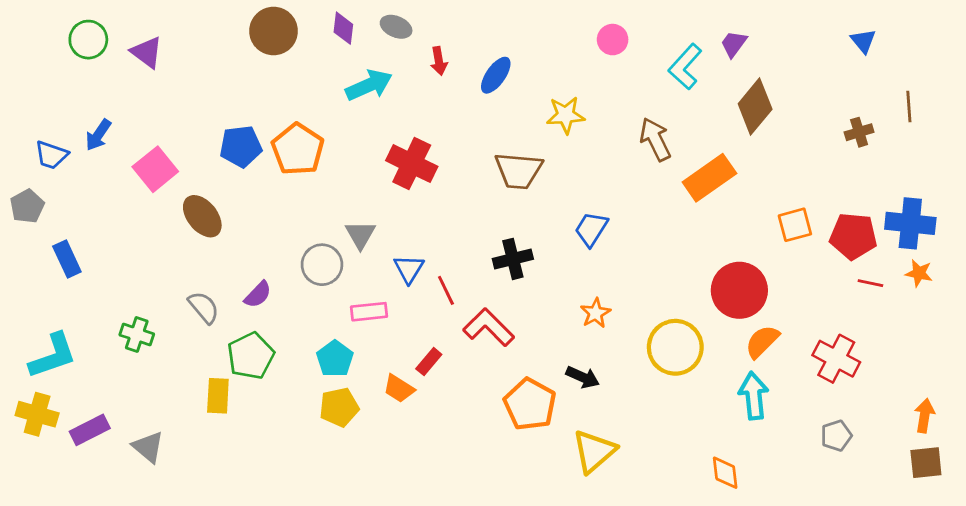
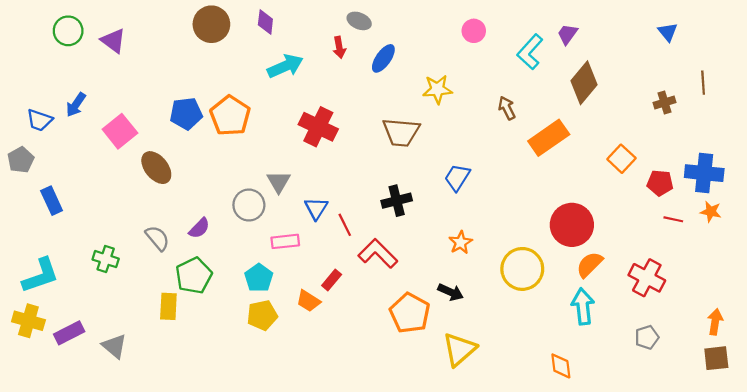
gray ellipse: (396, 27) -> (359, 21), moved
brown arrow: (655, 139) -> (507, 108), size x0.7
orange square: (795, 225) -> (621, 159), moved, turned -32
red pentagon: (853, 236) -> (660, 183), size x0.7

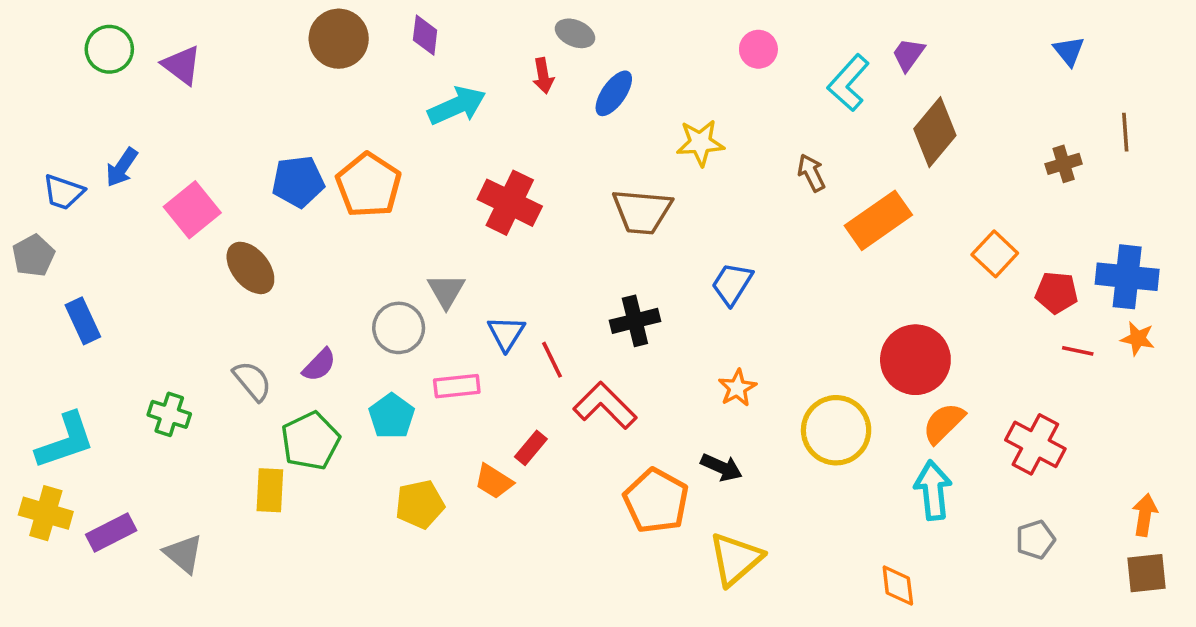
cyan pentagon: (259, 278) -> (392, 416), moved

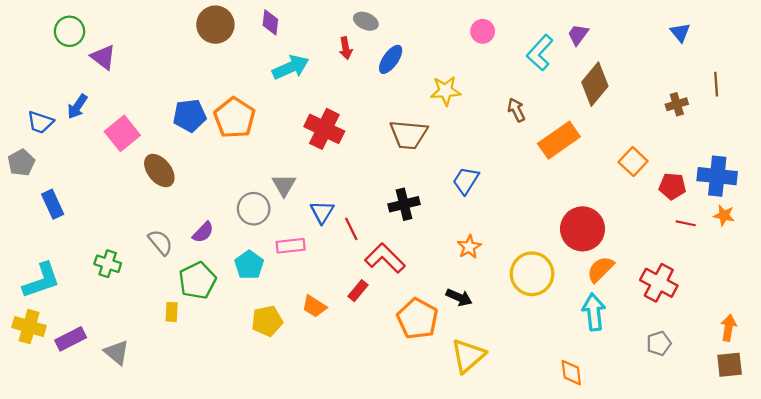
purple triangle: (182, 65) -> (103, 57), moved
red rectangle: (531, 448) -> (358, 291), moved
yellow rectangle: (270, 490) -> (172, 312), size x0.7

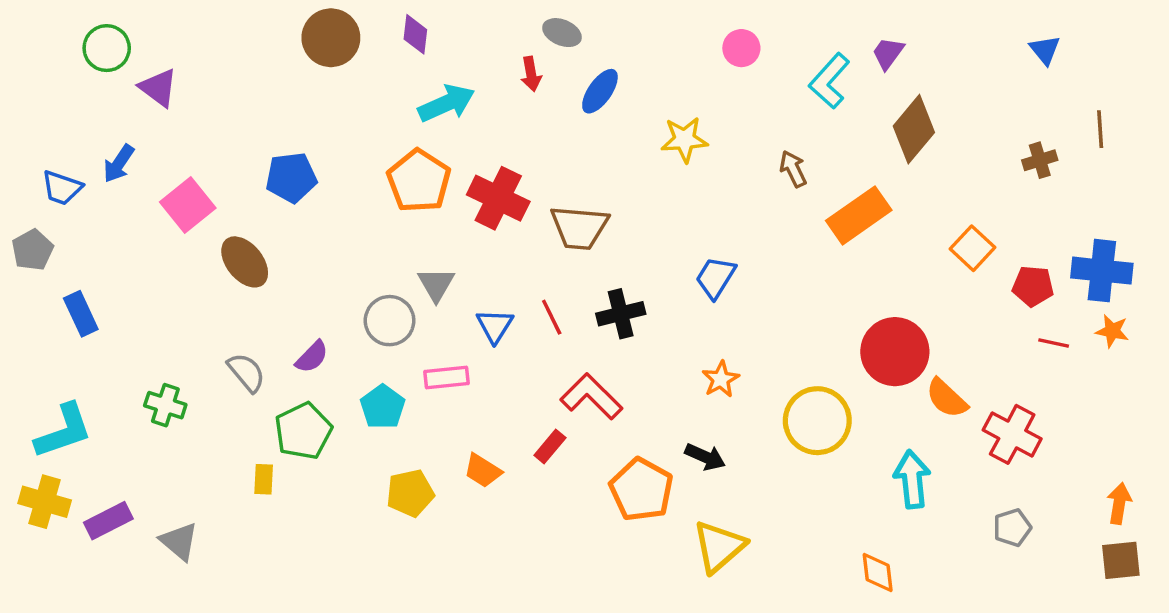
orange pentagon: (235, 118) -> (419, 181), moved
brown trapezoid: (409, 135) -> (579, 227), moved
red line: (351, 229) -> (552, 317), moved
orange semicircle: (600, 269) -> (947, 398), moved, turned -92

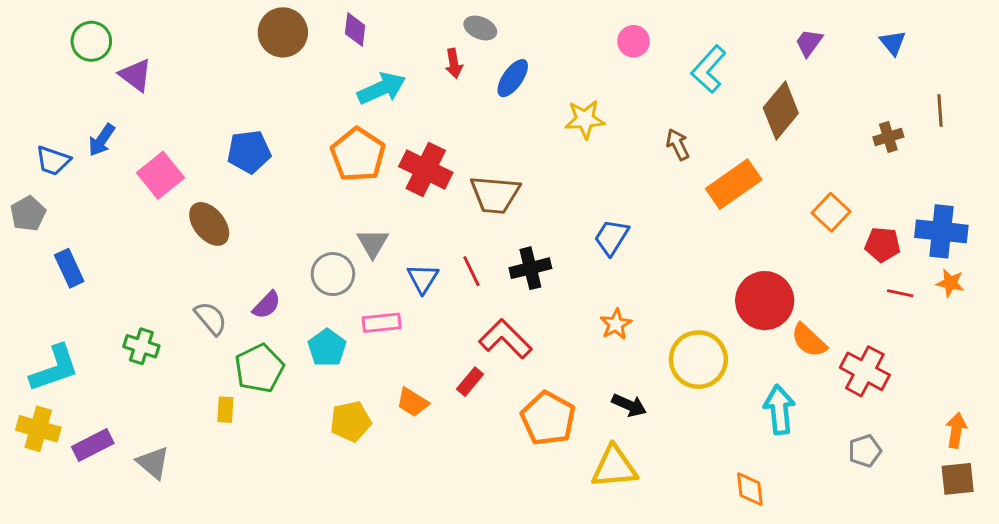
purple trapezoid: (888, 53) -> (809, 43), moved
black arrow: (705, 457) -> (629, 405), moved
yellow triangle: (719, 547) -> (614, 467), turned 36

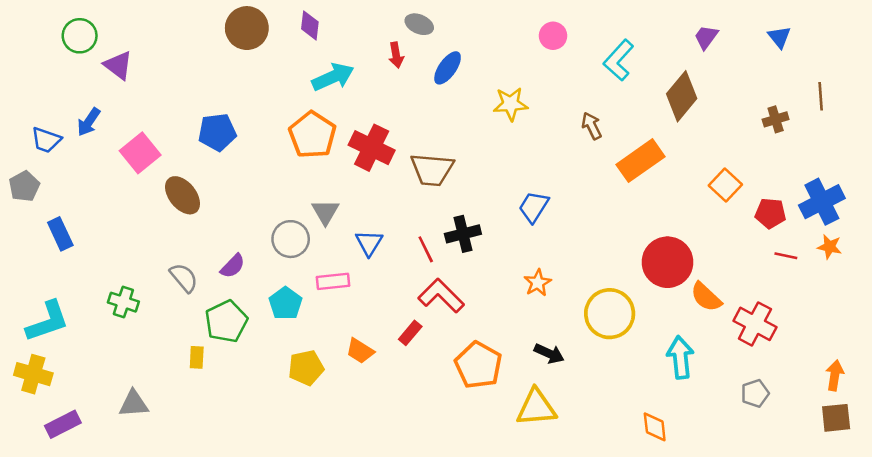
blue cross: (941, 231) -> (822, 202), turned -33
red line: (471, 271) -> (426, 249), moved
purple rectangle: (93, 445) -> (63, 424), moved
gray triangle: (153, 463) -> (134, 404), turned -44

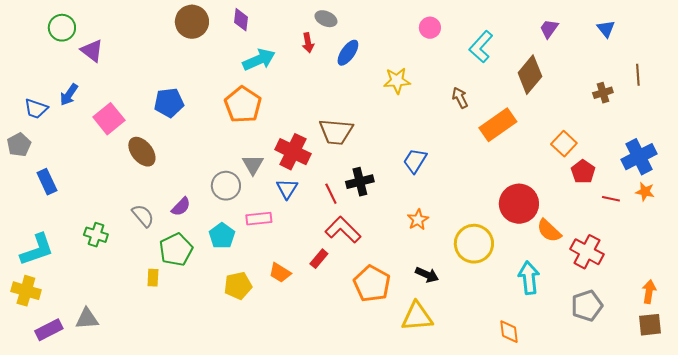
red cross: (372, 148) -> (293, 152), moved
red pentagon: (770, 213) -> (583, 172), moved, turned 30
gray pentagon: (755, 393) -> (587, 306), size x1.4
gray triangle: (134, 404) -> (87, 319), moved

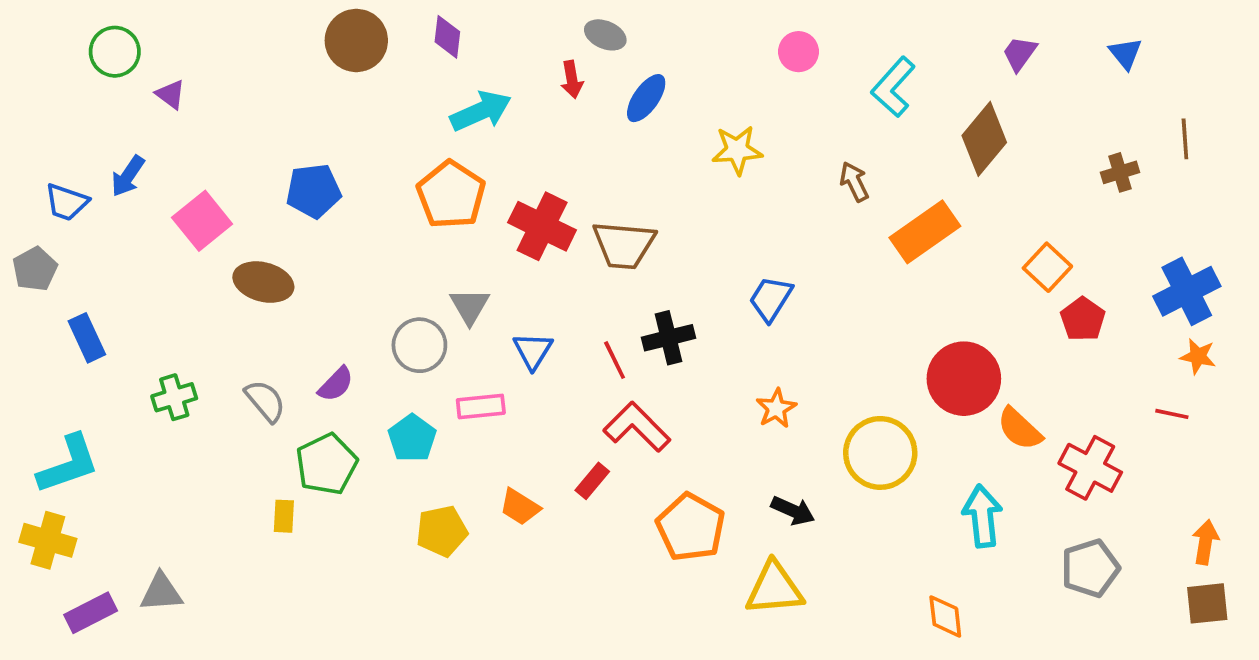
purple triangle: (92, 51) -> (170, 94), size x0.7
brown ellipse: (142, 152) -> (263, 282), turned -36
red cross: (293, 152) -> (542, 226), moved
red line: (611, 199) -> (1172, 414), moved
green cross: (96, 235) -> (174, 397), moved, turned -35

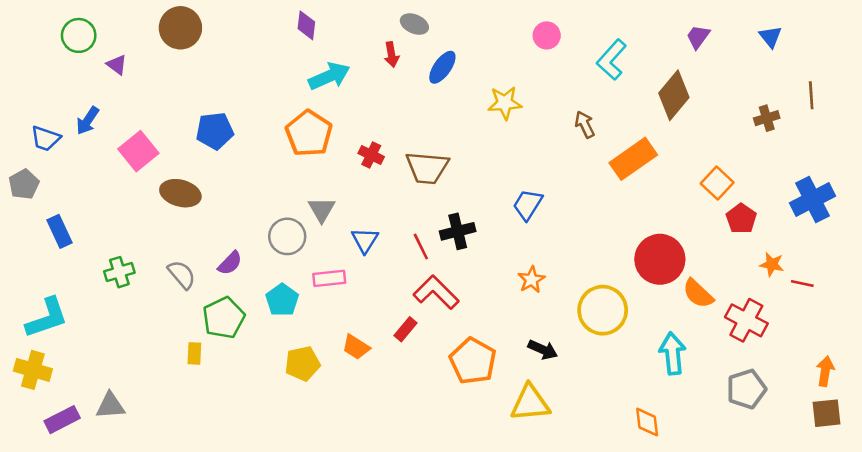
brown circle: (356, 40) -> (180, 28), moved
red cross: (542, 226) -> (371, 155), size x0.6
orange star: (1198, 356) -> (772, 264), moved

